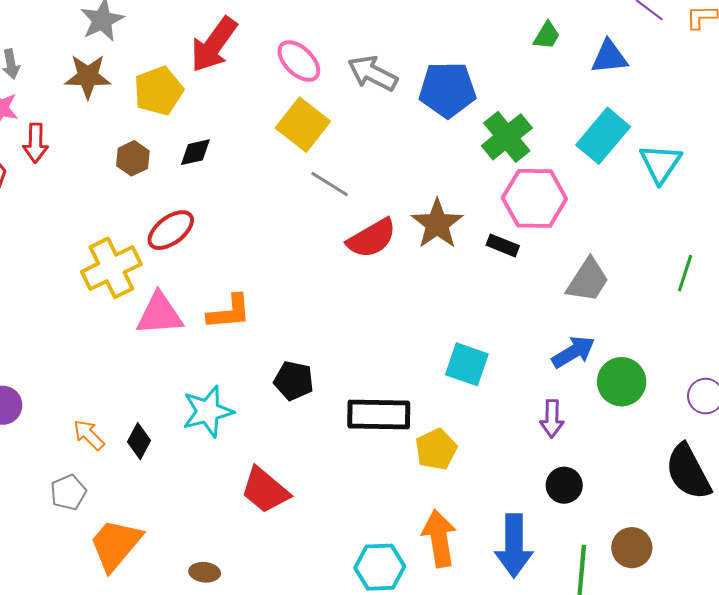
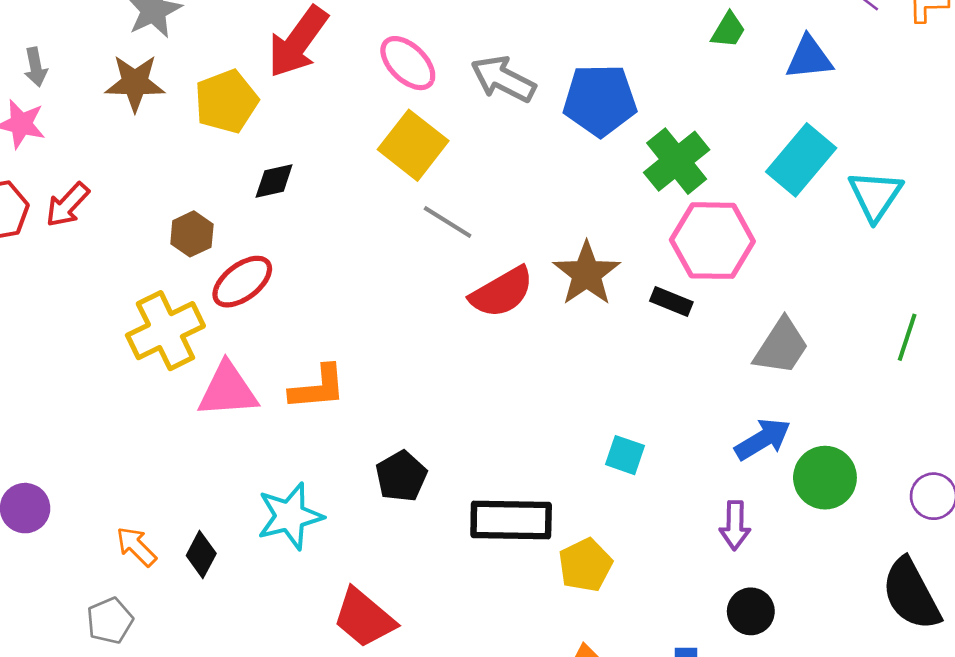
red arrow: (36, 143) -> (67, 205), moved, turned 42
brown hexagon: (133, 158) -> (192, 234), moved
cyan square: (467, 364) -> (625, 455), size x0.7
black pentagon: (294, 381) -> (401, 476), turned 30

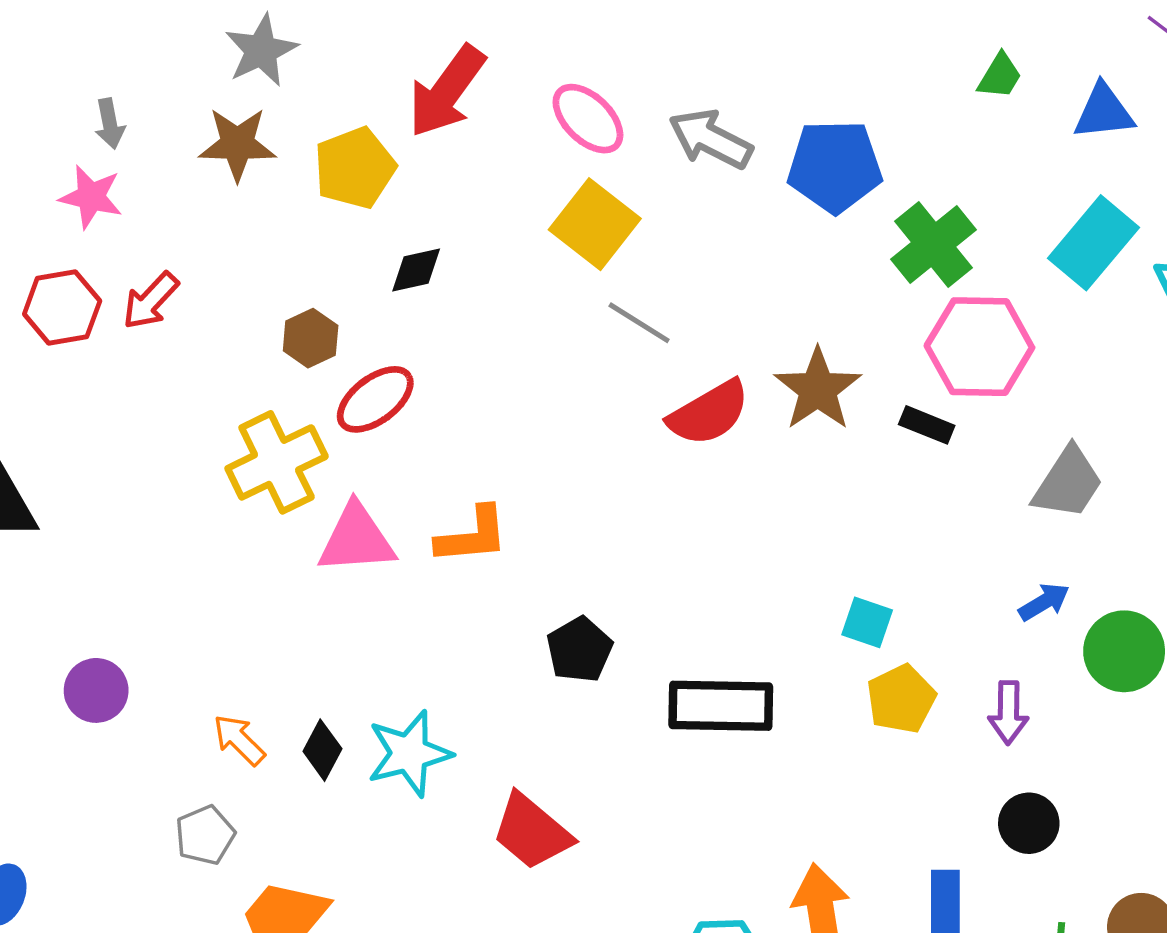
blue arrow: (763, 439) -> (1044, 602), size x0.7
cyan star: (290, 516) -> (409, 753), moved
yellow pentagon: (585, 565) -> (901, 699), moved

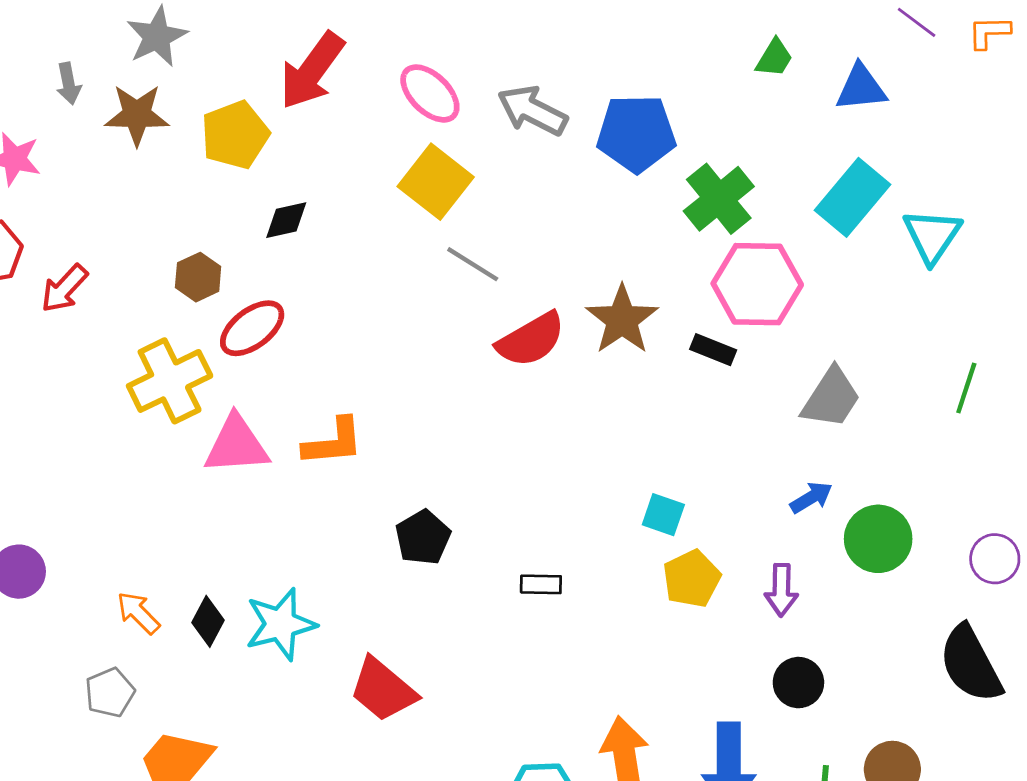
gray arrow: (110, 124) -> (69, 84), moved
red arrow: (151, 301) -> (64, 288), moved
black rectangle: (721, 706) -> (541, 584), size x0.5

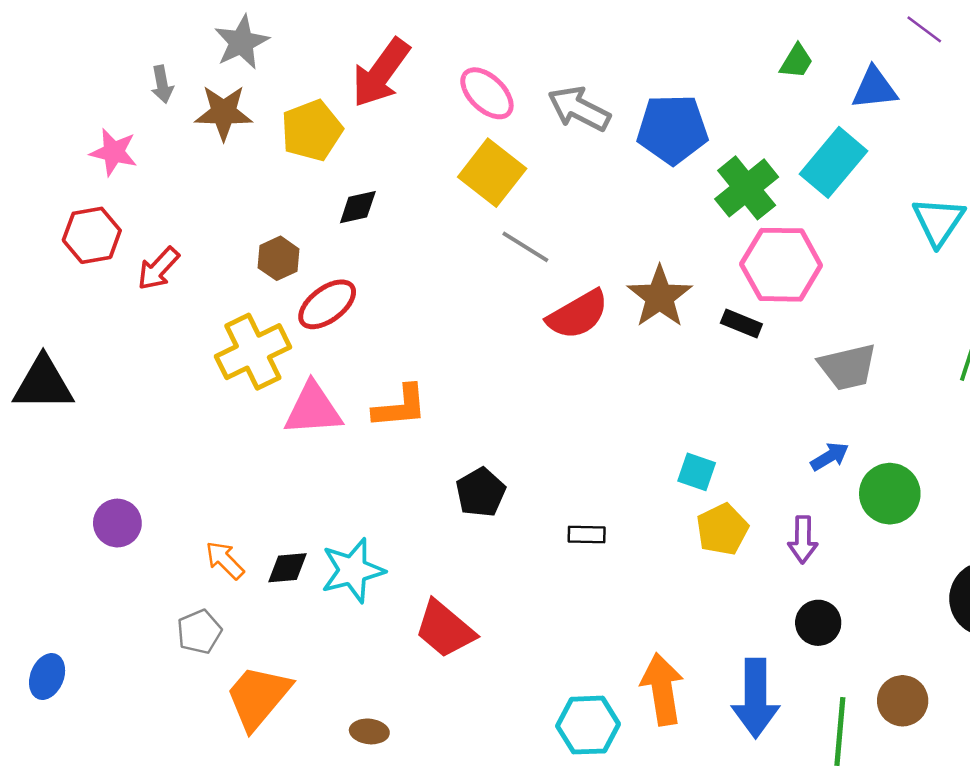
cyan rectangle: (853, 197) -> (834, 162), moved
gray trapezoid: (831, 398) -> (848, 367), turned 44
black diamond: (208, 621) -> (287, 568), turned 57

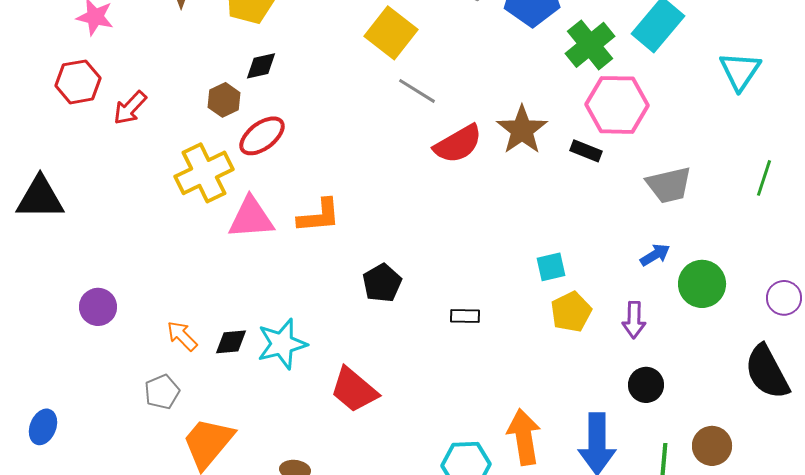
black diamond: (358, 207) -> (261, 66), moved
cyan square: (697, 472) -> (551, 267), turned -32

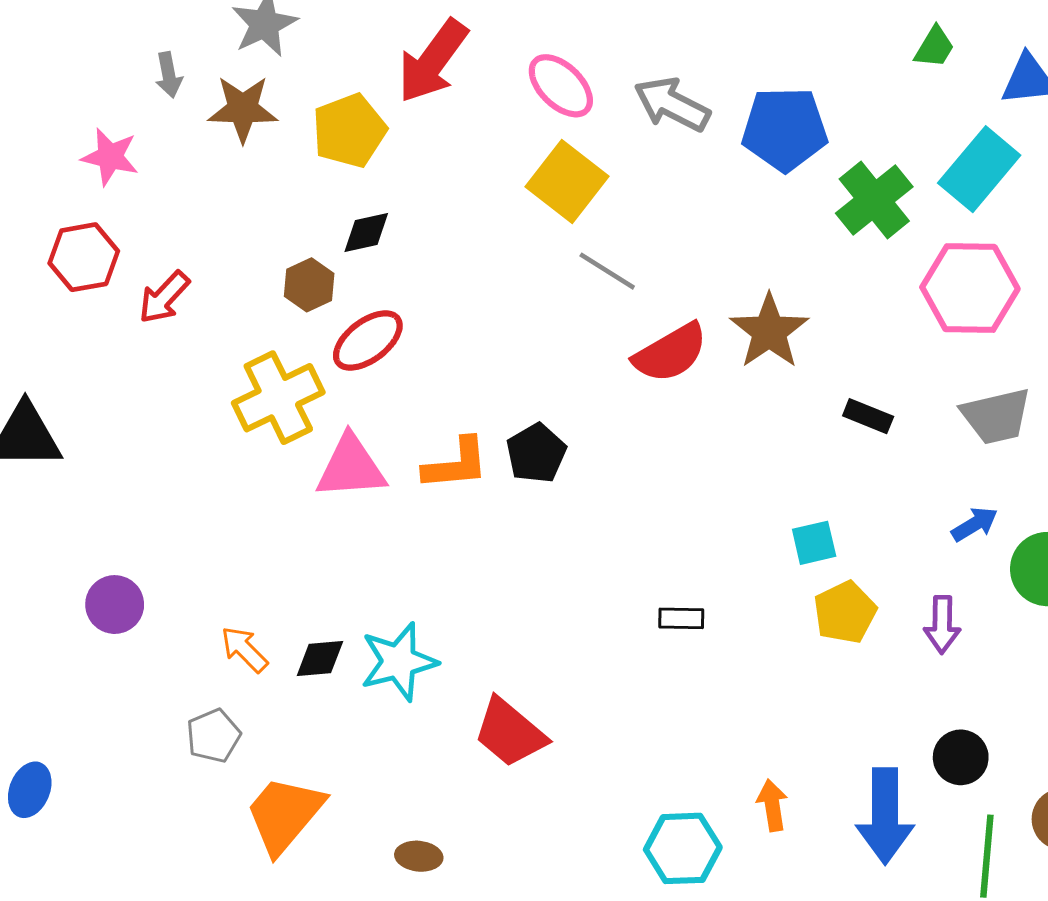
pink hexagon: (617, 105) -> (970, 288), moved
black rectangle: (586, 151) -> (868, 416), moved
black pentagon: (382, 283) -> (536, 453), moved
black circle: (646, 385) -> (961, 757), moved
orange arrow: (524, 437) -> (772, 805), size x0.6

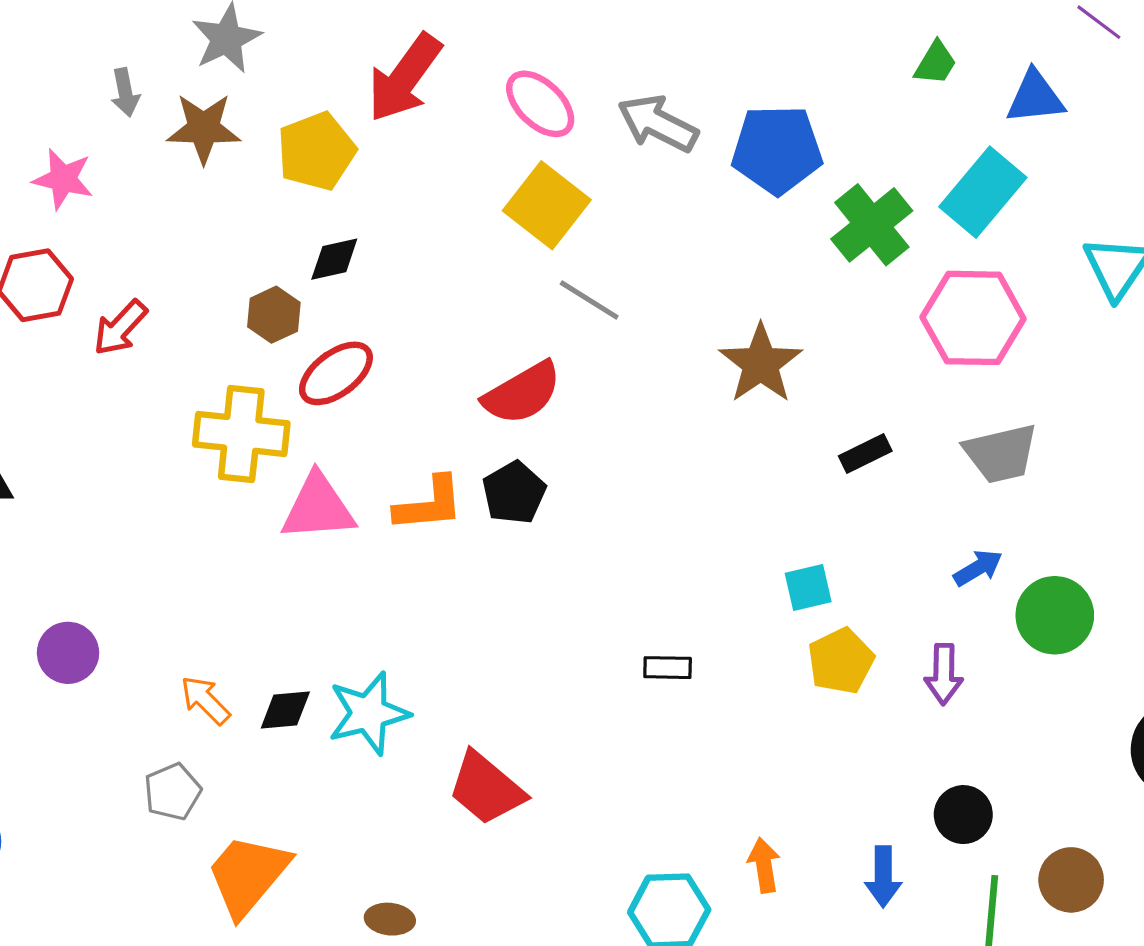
red semicircle: (670, 353) -> (522, 393), moved
yellow cross: (278, 398) -> (241, 434), turned 32
black rectangle: (868, 416) -> (865, 454), turned -48
blue arrow: (885, 816) -> (883, 877), size x0.6

